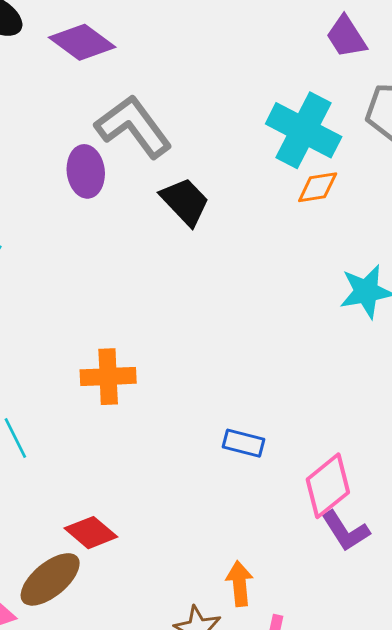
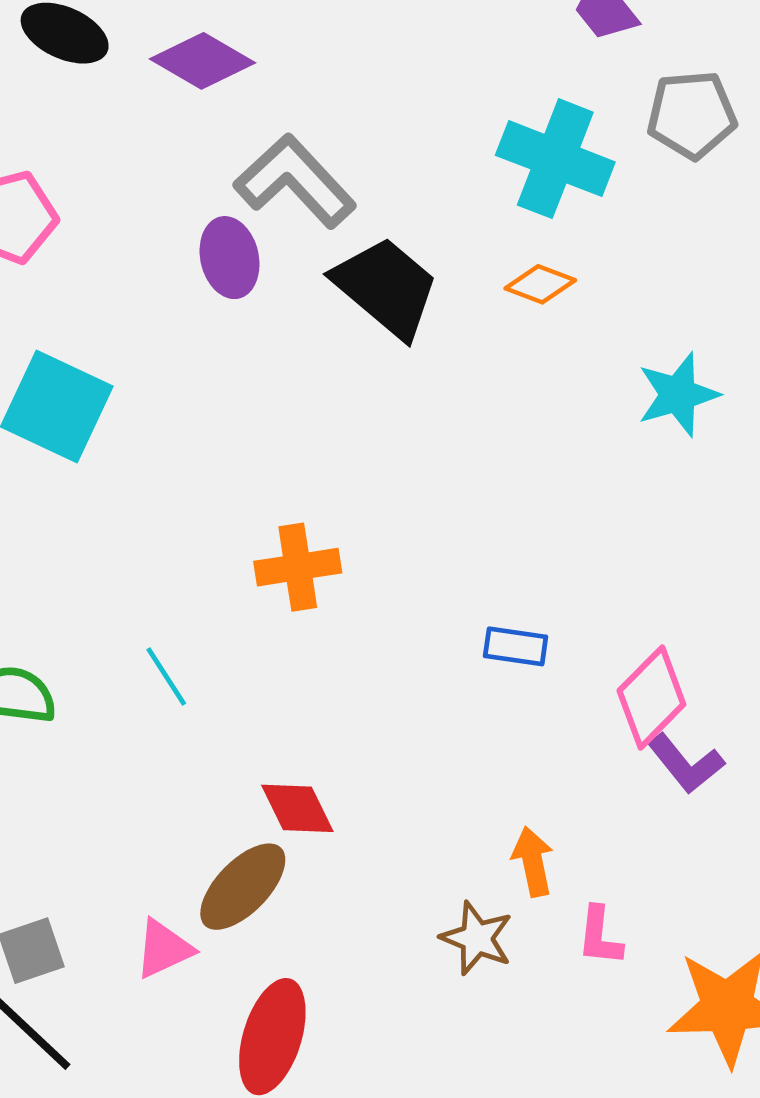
orange diamond: (318, 187) -> (540, 284), moved, turned 36
black trapezoid: (185, 202) -> (386, 287), size x1.4
red diamond: (91, 533) -> (297, 808), turned 30

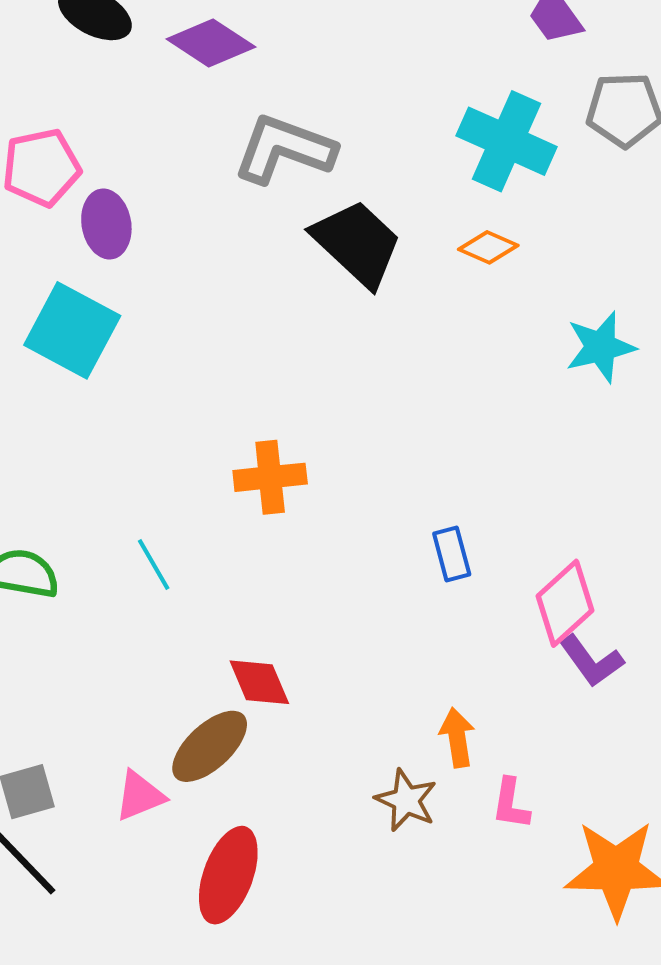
gray L-shape: (295, 181) -> (284, 149), turned -30
purple ellipse: (230, 258) -> (106, 224), moved
blue rectangle: (516, 646) -> (452, 554), turned 64

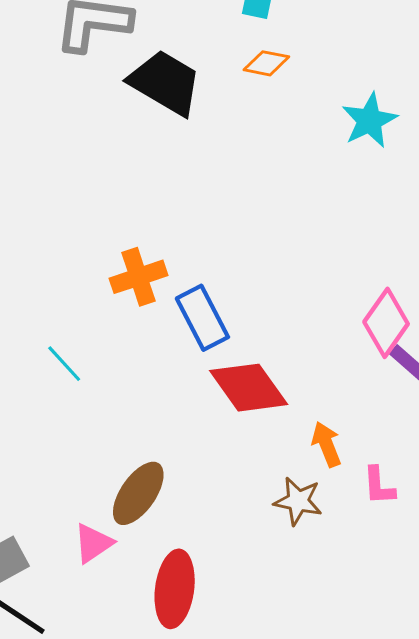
blue rectangle: (452, 554) -> (202, 318), moved, size x1.5
red diamond: (259, 682) -> (249, 388), moved, size x1.5

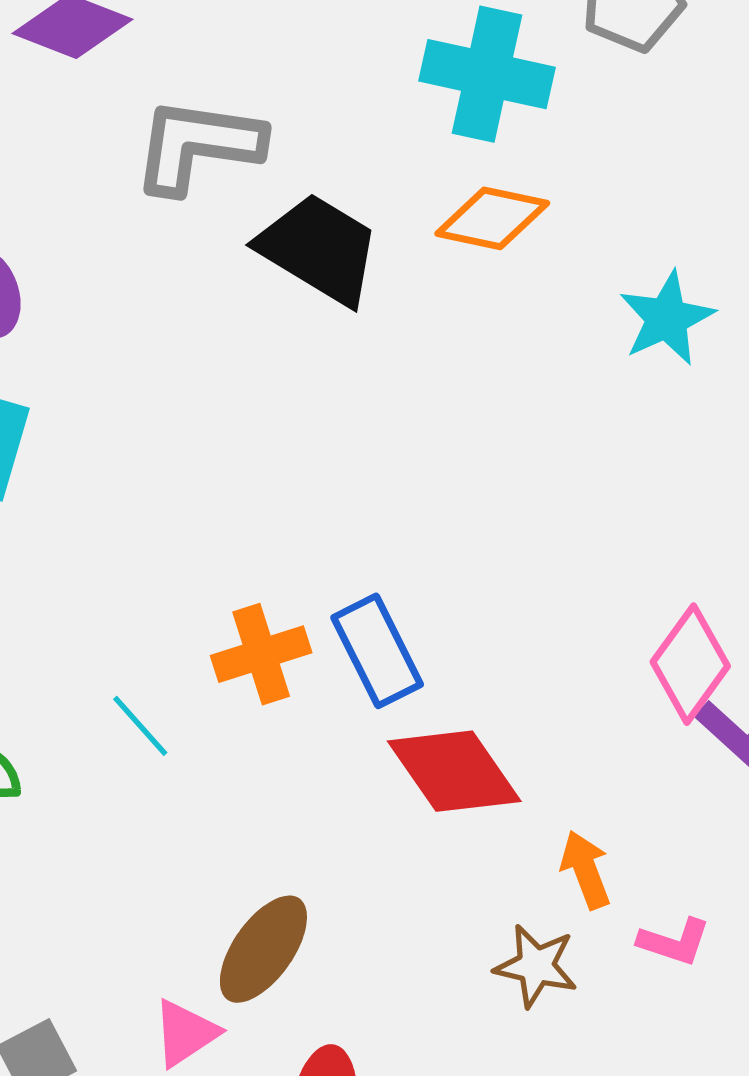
orange diamond: (266, 63) -> (492, 218), size x1.4
orange cross: (138, 277) -> (261, 654), moved
pink L-shape: (379, 486) -> (674, 942), turned -69

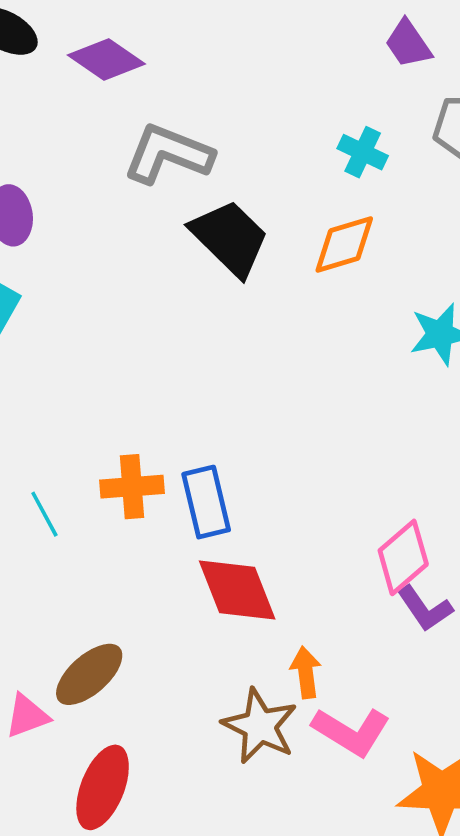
cyan cross: (487, 74) -> (363, 152), size x0.6
orange diamond: (492, 218) -> (344, 245), turned -42
pink L-shape: (674, 942) -> (351, 732), size x1.6
brown star: (536, 966) -> (260, 726), size x1.4

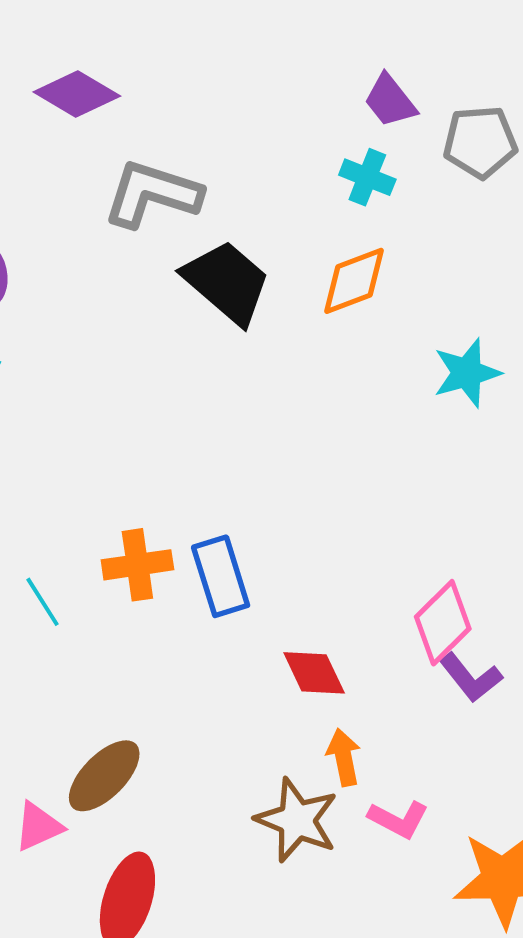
purple trapezoid: (408, 44) -> (390, 101), moved
red diamond: (237, 590) -> (314, 673), moved, size x0.7
pink L-shape: (351, 732) -> (398, 819), size x0.7

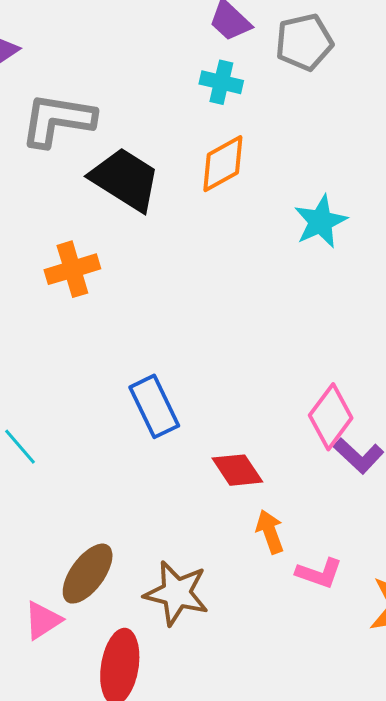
orange cross: (137, 565) -> (72, 269), moved
brown star: (297, 820) -> (177, 593), moved

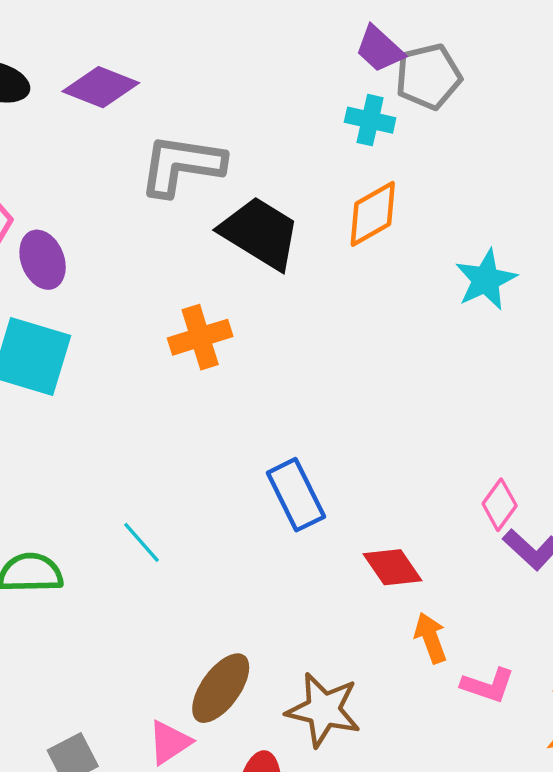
gray pentagon: (304, 42) -> (428, 77), moved
pink diamond: (331, 417) -> (500, 505), size x0.7

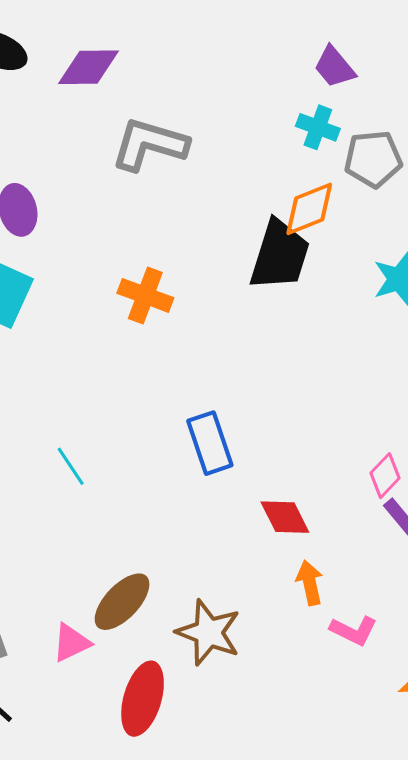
gray pentagon: (428, 77) -> (373, 159), moved
purple diamond: (101, 87) -> (88, 67), turned -30
black trapezoid: (260, 233) -> (280, 255), moved, turned 68
orange cross: (200, 337) -> (145, 295), turned 30

